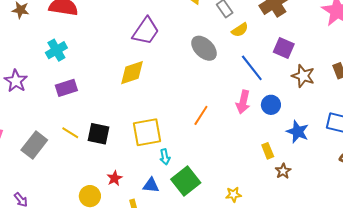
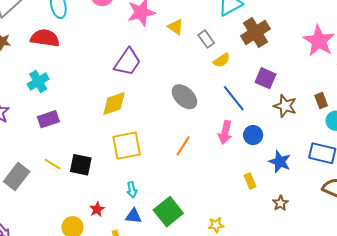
gray ellipse: (204, 48) -> (184, 97), moved
yellow square: (147, 132) -> (127, 146), moved
cyan arrow: (165, 157) -> (132, 190), moved
brown star: (283, 171) -> (280, 203), moved

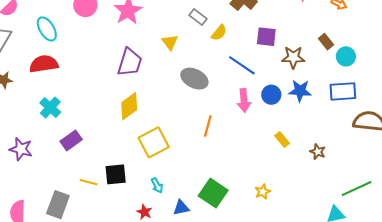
yellow triangle: (175, 27) -> (170, 42), moved, turned 36
blue star: (280, 162) -> (300, 91), moved
cyan arrow: (132, 190) -> (157, 185), moved

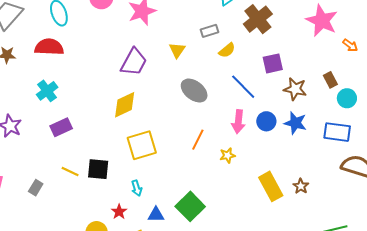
gray rectangle: (198, 17) -> (210, 31), turned -66
purple square: (266, 37) -> (273, 63), turned -30
yellow rectangle: (282, 140) -> (271, 186), moved, size x1.8
yellow star: (263, 192) -> (227, 155), moved
gray rectangle: (58, 205) -> (36, 188), size x0.6

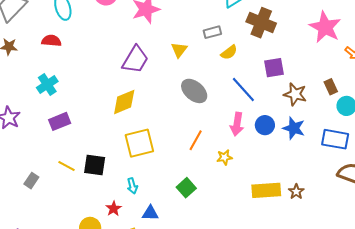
brown cross: (258, 19) -> (261, 23), turned -32
red semicircle: (49, 47) -> (51, 41), size x0.7
yellow rectangle: (271, 186) -> (266, 190), turned -68
green square: (190, 206) -> (186, 188), moved, size x0.7

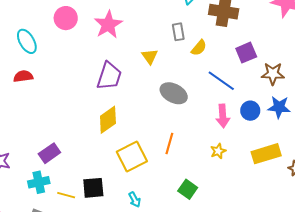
gray rectangle: (212, 32) -> (178, 32), turned -72
cyan cross: (47, 84) -> (39, 182), moved, turned 35
orange line: (196, 140) -> (169, 144), moved
yellow rectangle: (266, 190) -> (266, 154), moved

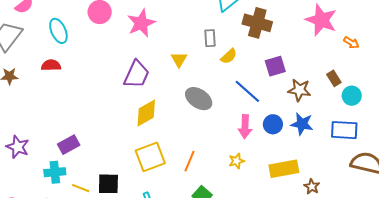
yellow diamond: (108, 120) -> (146, 113), moved
orange line: (169, 144) -> (189, 161), moved

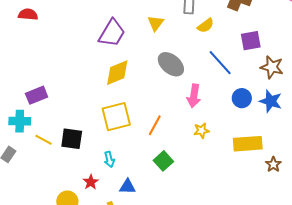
pink arrow: (245, 127) -> (194, 96), moved

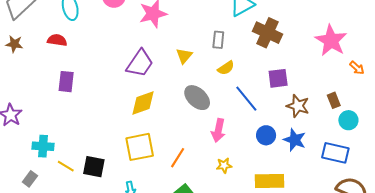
yellow semicircle: (206, 26) -> (226, 68), moved
purple rectangle: (37, 95) -> (66, 82), moved, turned -65

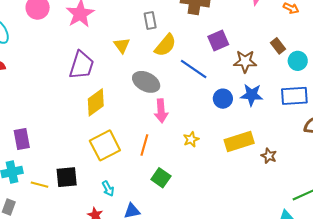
yellow semicircle: (226, 68) -> (165, 45), size x1.4
purple rectangle: (66, 82) -> (22, 139), moved
pink arrow: (218, 130) -> (161, 111), moved

